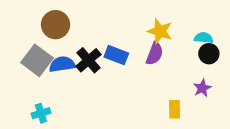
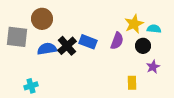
yellow star: (160, 31) -> (134, 24), moved, turned 30
black circle: (209, 54) -> (143, 46), moved
gray square: (37, 60) -> (17, 37), moved, turned -30

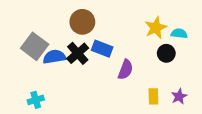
brown circle: (42, 19) -> (82, 22), moved
gray square: (17, 37) -> (35, 46), moved, turned 30
purple semicircle: (117, 41) -> (125, 70), moved
purple star: (153, 67) -> (179, 96), moved

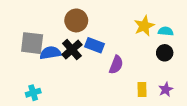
gray square: (35, 46) -> (32, 43), turned -30
black circle: (166, 53) -> (165, 53), moved

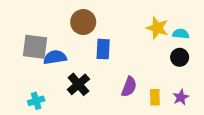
yellow star: (144, 26) -> (157, 28), turned -30
blue rectangle: (95, 45) -> (103, 49), turned 72
black cross: (72, 50) -> (78, 84), moved
purple semicircle: (116, 65) -> (129, 87), moved

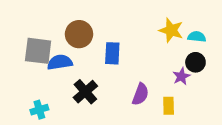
brown circle: (83, 22) -> (79, 34), moved
purple star: (181, 97) -> (181, 76), moved

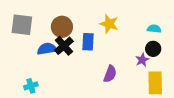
yellow star: (171, 30) -> (109, 24), moved
gray square: (38, 51) -> (22, 25), moved
black cross: (85, 92) -> (64, 46), moved
yellow rectangle: (169, 106) -> (155, 83), moved, size x1.6

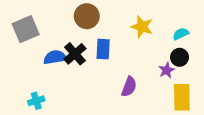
yellow star: (109, 24) -> (142, 27), moved
gray square: (22, 25) -> (26, 29), turned -30
brown circle: (62, 27) -> (87, 16), moved
cyan semicircle: (154, 29) -> (181, 34), turned -32

